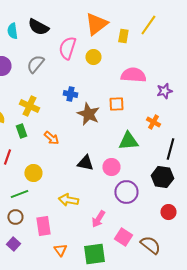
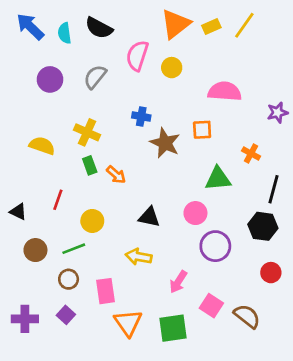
yellow rectangle: (123, 36) -> (211, 27), moved, turned 56
purple star: (164, 91) -> (277, 113), moved
green rectangle: (21, 131) -> (90, 165), moved
black triangle: (85, 163) -> (149, 217), moved
orange triangle: (60, 250) -> (128, 323), size x1.6

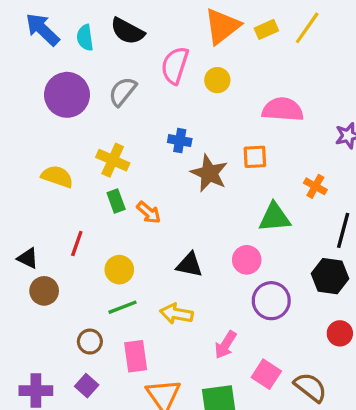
purple circle: (50, 79) -> (67, 95), size x1.4
green line: (74, 249) -> (123, 307), moved
brown circle: (35, 250) -> (44, 291), moved

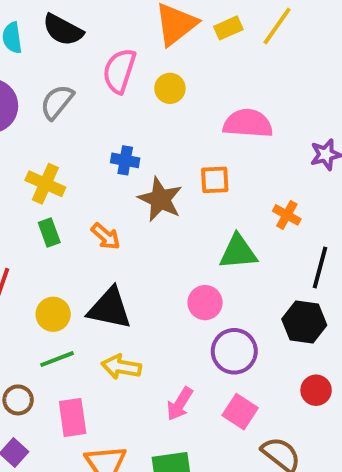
orange arrow: (149, 212) -> (106, 236), moved
black triangle: (190, 265) -> (110, 308), moved, size x1.4
pink square: (266, 374) -> (240, 412), moved

